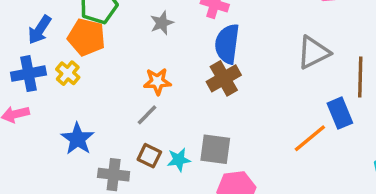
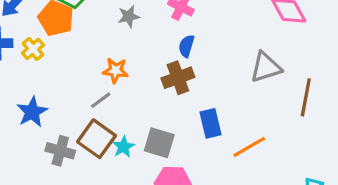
blue semicircle: (227, 44) -> (186, 46), size x0.6
blue rectangle: (340, 113) -> (210, 123), moved
brown square: (149, 156) -> (97, 139), size x1.6
cyan star: (179, 160) -> (123, 147), turned -30

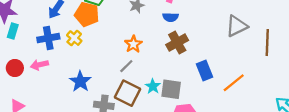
blue semicircle: (186, 46) -> (170, 17), moved, turned -96
orange star: (115, 70) -> (133, 44), turned -30
cyan star: (123, 147) -> (153, 86), moved

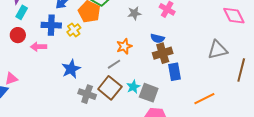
blue semicircle: (170, 17) -> (157, 38), moved
red circle: (15, 68) -> (18, 35), moved
blue rectangle: (204, 71) -> (174, 72), moved

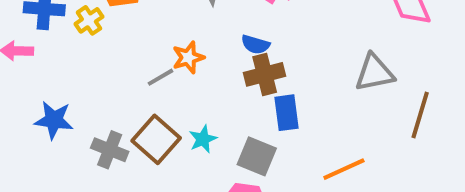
gray line: (114, 64) -> (161, 77), moved
blue star: (71, 69) -> (54, 120), moved, turned 30
gray square: (149, 93) -> (257, 156), moved

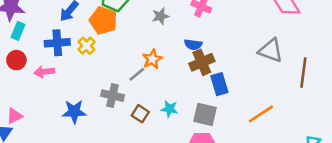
gray triangle: (374, 73) -> (271, 50), turned 40
brown square: (156, 139) -> (140, 114), size x0.6
cyan star: (203, 139) -> (170, 109), turned -30
gray cross: (110, 150) -> (113, 96), moved

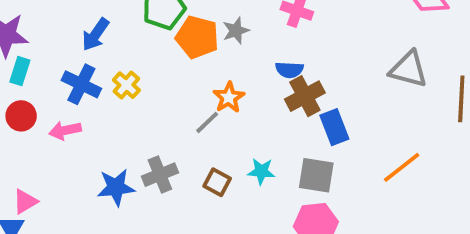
orange pentagon: (103, 21) -> (197, 37), moved
blue cross: (57, 43) -> (81, 84), turned 35
gray cross: (113, 96) -> (160, 175), moved, turned -30

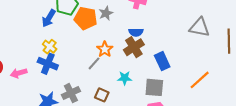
blue arrow: (95, 35) -> (49, 18), moved
blue cross: (81, 84) -> (48, 64), moved
brown cross: (305, 96) -> (134, 47), moved
cyan star: (261, 171) -> (125, 78), moved

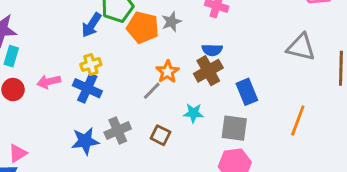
yellow cross: (50, 47) -> (91, 64), turned 32
pink arrow: (19, 73) -> (49, 82), moved
orange line: (200, 80) -> (298, 120), turned -30

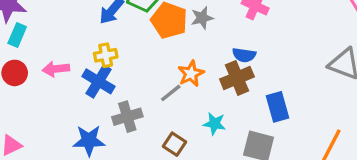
gray cross: (118, 131) -> (127, 117), moved

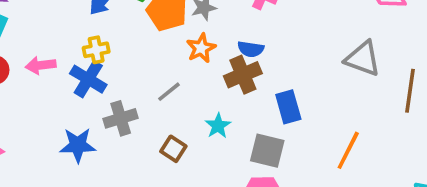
orange star: (191, 74) -> (201, 48), moved
cyan star: (215, 124) -> (218, 126), turned 30

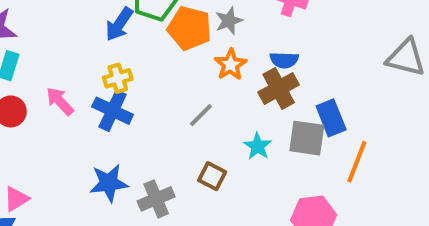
pink arrow: (41, 65) -> (60, 101), turned 60
gray cross: (121, 118) -> (156, 199), moved
orange line: (348, 150) -> (357, 162), moved
gray square: (267, 151) -> (307, 138), moved

